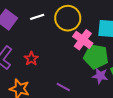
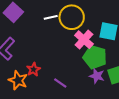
white line: (37, 17) -> (51, 17), moved
red star: (31, 59) -> (33, 69), moved

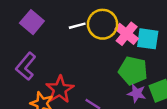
pink cross: (84, 40) -> (127, 34), moved
red star: (33, 69) -> (60, 89), size x1.6

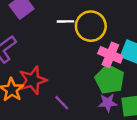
pink cross: (127, 34) -> (110, 55), moved, turned -30
purple star: (137, 93) -> (108, 103), turned -30

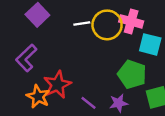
pink cross: (110, 55) -> (131, 21), moved
purple star: (108, 103) -> (119, 103), moved

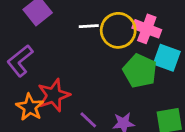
green pentagon: (132, 74) -> (140, 71), moved

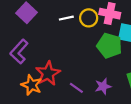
yellow circle: (118, 30) -> (89, 18), size x0.7

